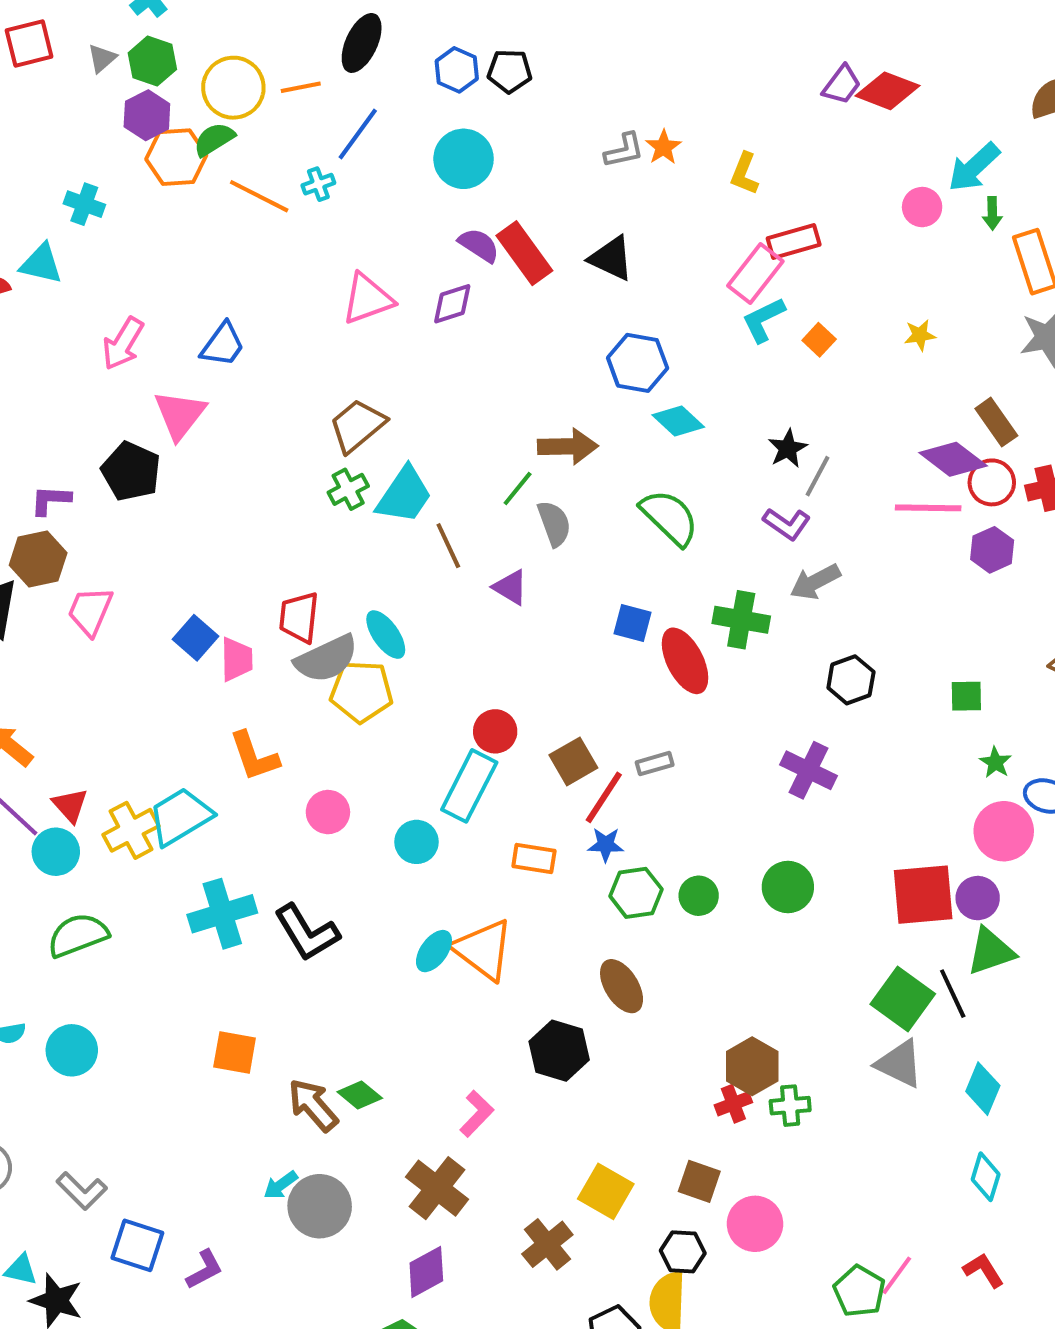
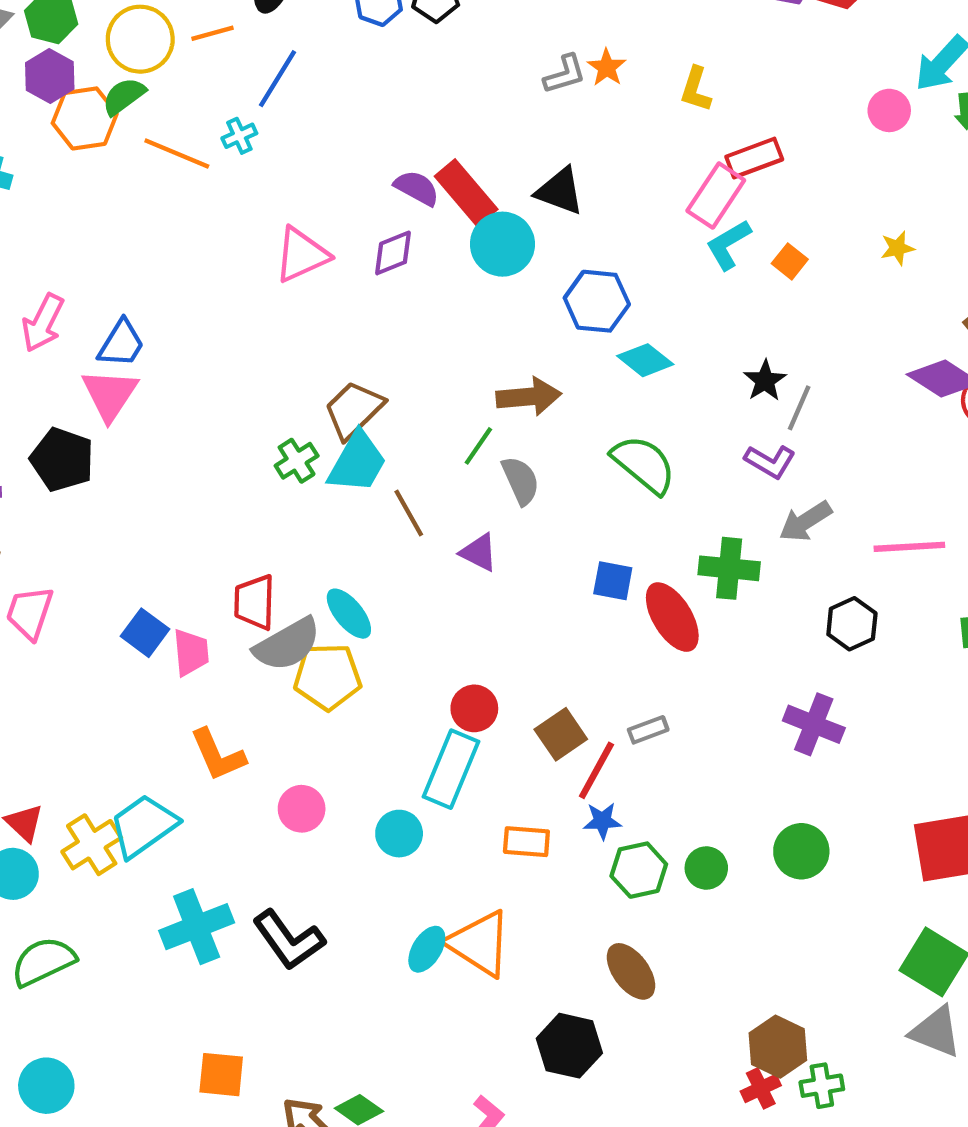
cyan circle: (464, 159) -> (502, 244), moved
blue trapezoid: (223, 345) -> (121, 344), moved
brown trapezoid: (357, 426) -> (354, 410), moved
pink line: (928, 508) -> (909, 547), moved

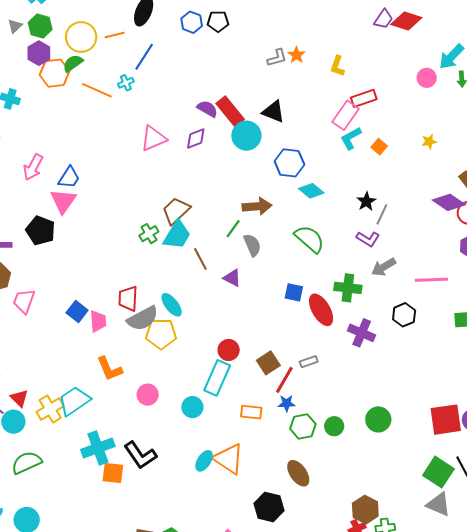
purple cross: (814, 724) -> (362, 333), moved
orange square: (221, 1075) -> (113, 473), moved

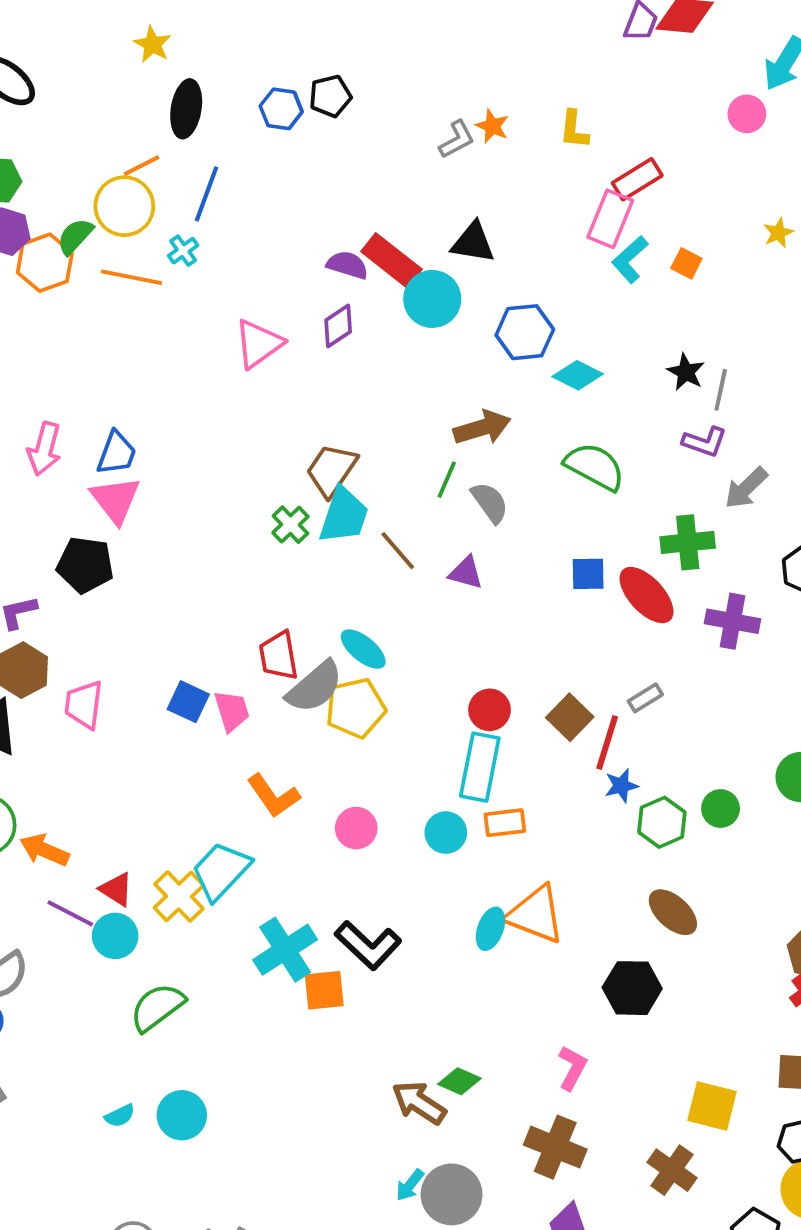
yellow circle: (81, 37) -> (124, 206), moved
orange rectangle: (251, 412) -> (505, 823), moved

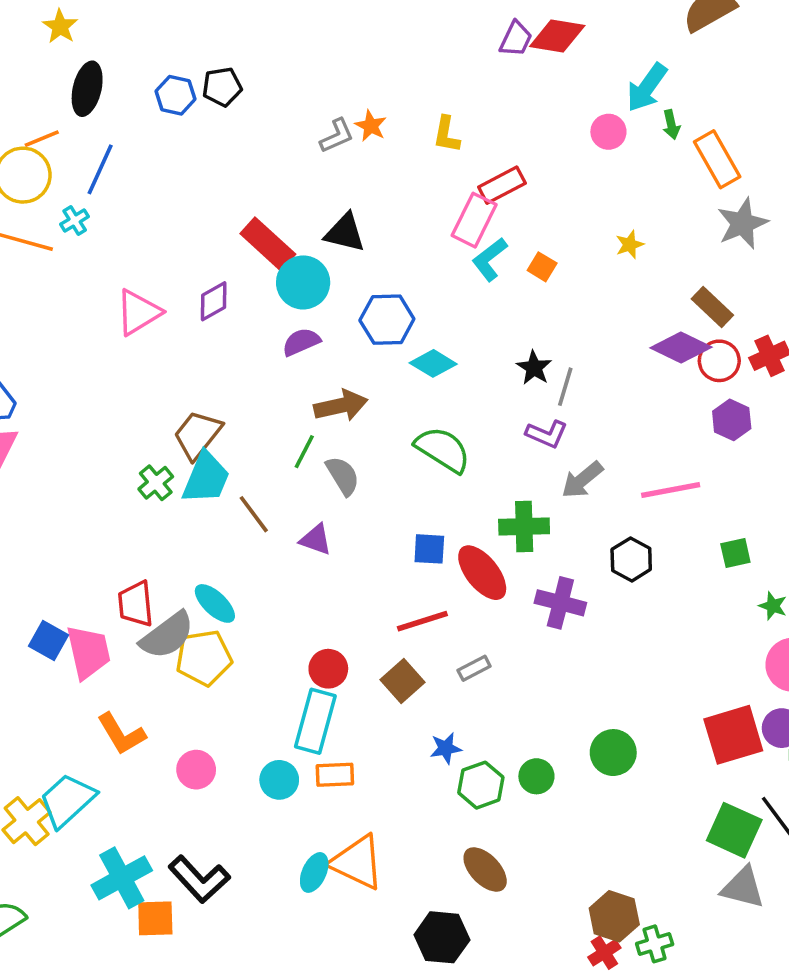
purple semicircle: (347, 265) -> (301, 342), moved, turned -45
pink trapezoid: (232, 711) -> (88, 652), size x1.4
red line: (607, 742) -> (422, 621), moved, turned 51

